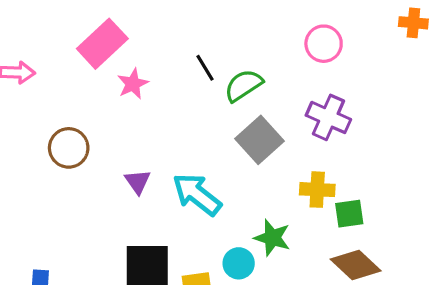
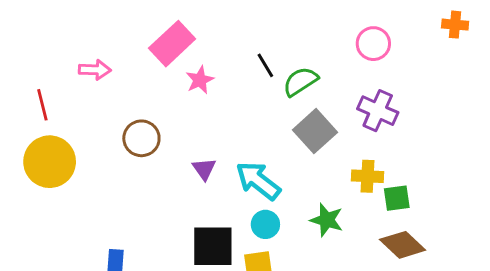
cyan circle: (239, 263) -> (265, 224), moved

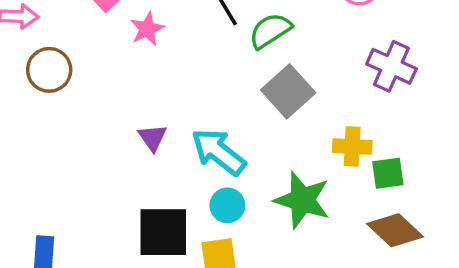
purple cross: (378, 111) -> (391, 66), moved
brown circle: (141, 138) -> (49, 70), moved
green star: (327, 220) -> (302, 200), size x1.4

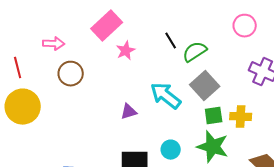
purple triangle: (153, 138) -> (129, 112), turned 48
cyan arrow: (219, 152) -> (166, 96), moved
green square: (388, 173) -> (214, 116), moved

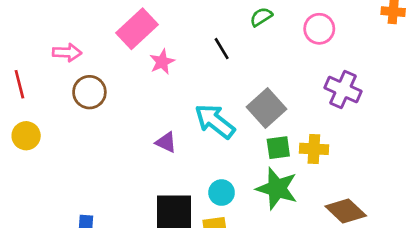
green semicircle: (195, 52) -> (261, 17), moved, size x0.7
yellow circle: (23, 107) -> (26, 136), size x0.6
purple triangle: (129, 112) -> (166, 142), turned 42

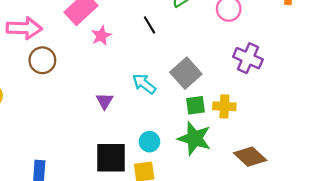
pink arrow: (67, 53) -> (24, 28), size x1.5
cyan arrow: (215, 121) -> (144, 84), size x0.7
purple triangle: (166, 142) -> (104, 101), turned 36

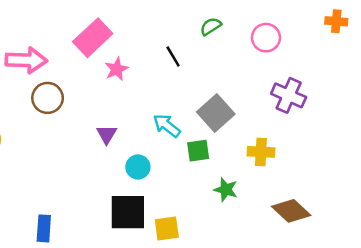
purple triangle: (104, 101) -> (107, 134), moved
green square: (196, 105) -> (198, 151), moved
green star: (194, 138) -> (226, 190), size x0.6
cyan circle: (149, 142) -> (138, 167), moved

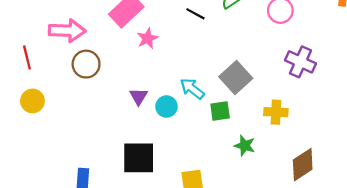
black line: (173, 56) -> (195, 14), moved, turned -30
cyan circle: (138, 167) -> (166, 107), moved
brown diamond: (291, 211) -> (303, 165), turned -76
black square: (128, 212) -> (139, 158), moved

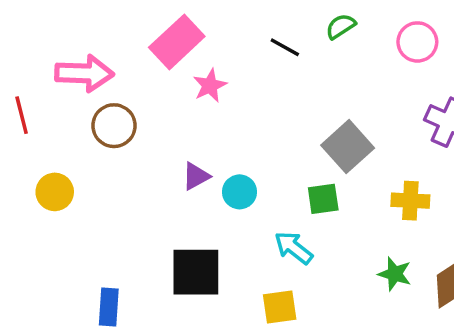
cyan arrow: (192, 89) -> (294, 248), moved
purple triangle: (139, 96) -> (196, 176), turned 30
yellow circle: (32, 101) -> (55, 192), moved
green star: (245, 146) -> (395, 274), moved

